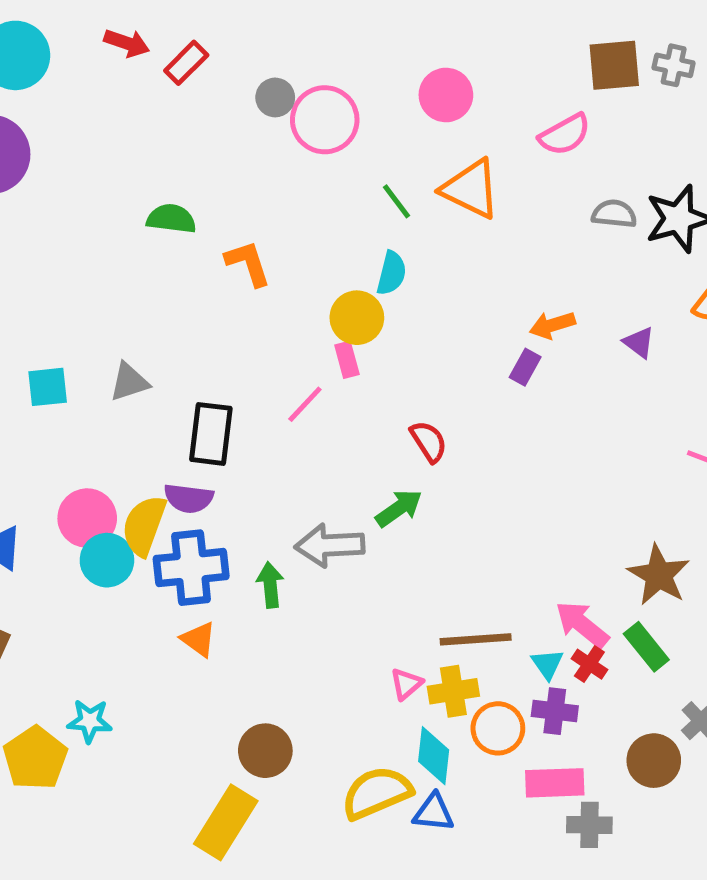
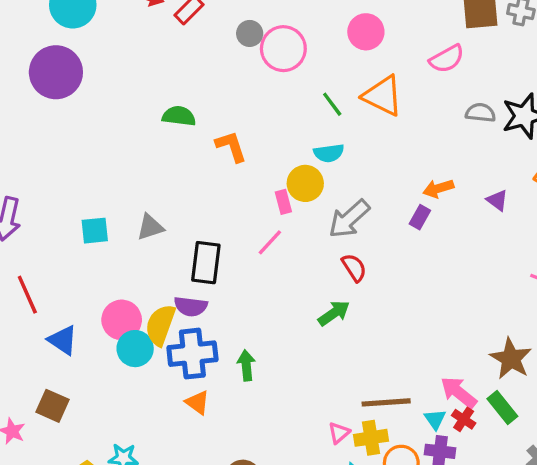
cyan semicircle: (392, 273) -> (329, 153), turned 68
pink rectangle: (347, 360) -> (283, 202), moved
gray arrow: (330, 545) -> (349, 219), moved, turned -39

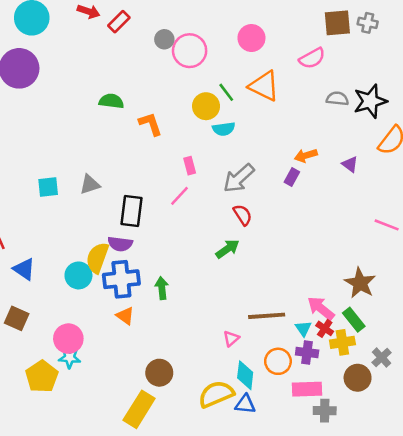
yellow circle: (305, 183) -> (206, 106), moved
pink circle: (122, 320) -> (68, 339), moved
yellow cross: (371, 438) -> (342, 342), moved

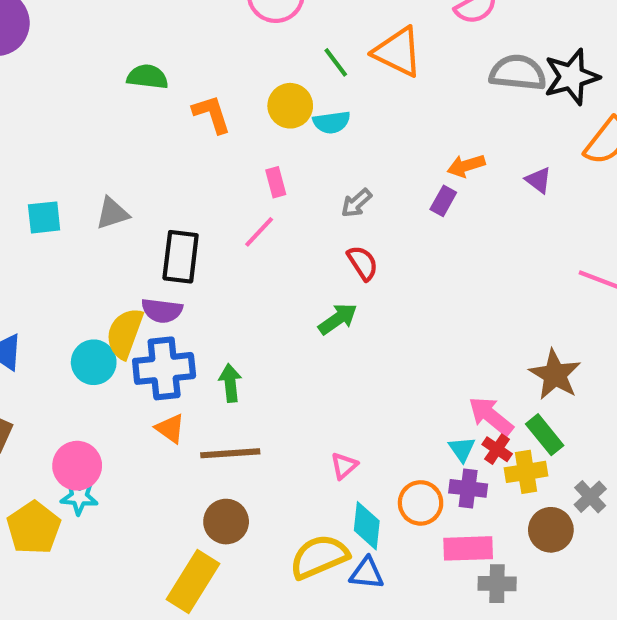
gray semicircle: (337, 99) -> (518, 73), size x1.5
yellow circle: (206, 106) -> (290, 106), moved
gray arrow: (239, 178) -> (356, 203), size x0.6
brown line: (267, 316) -> (230, 453), moved

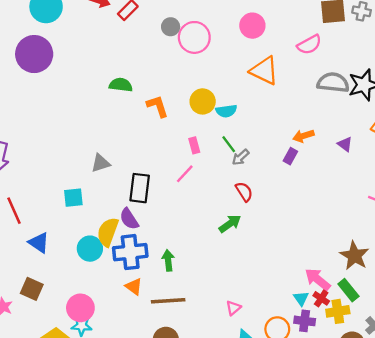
green line: (336, 62) -> (229, 144), moved
cyan square: (44, 217) -> (73, 198), moved
purple semicircle: (162, 311) -> (129, 219), turned 50

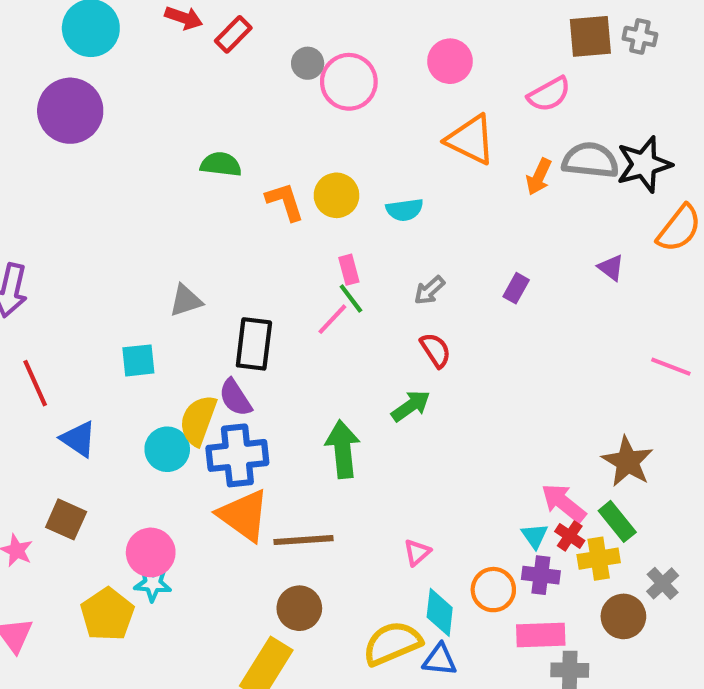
yellow circle: (203, 101) -> (336, 195), moved
orange arrow: (303, 136) -> (539, 177), moved, turned -48
green line: (229, 144) -> (351, 299), moved
green arrow: (168, 260) -> (343, 449), moved, size x1.5
orange triangle: (134, 287) -> (244, 515), size x1.8

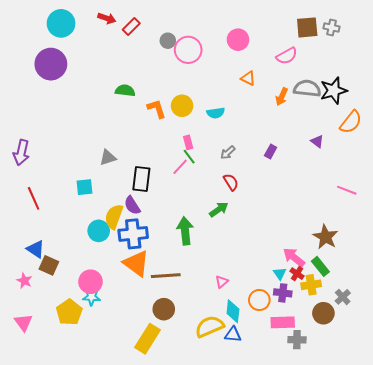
orange triangle: (471, 140) -> (248, 78), size x0.6
blue triangle: (78, 439) -> (36, 249), moved

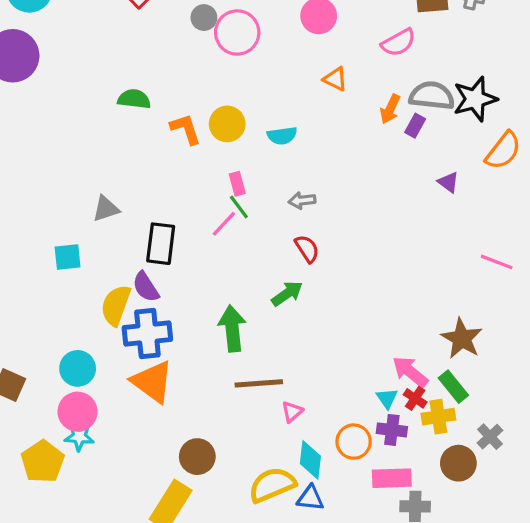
purple rectangle: (271, 152) -> (415, 126), moved
gray arrow: (228, 153) -> (302, 200), turned 35
cyan circle: (99, 231) -> (78, 368), moved
brown line: (166, 276) -> (259, 383), moved

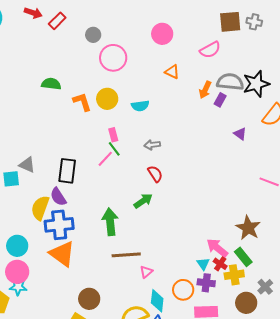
pink circle: (237, 32) -> (113, 58), moved
gray triangle: (106, 209) -> (27, 165), moved, turned 42

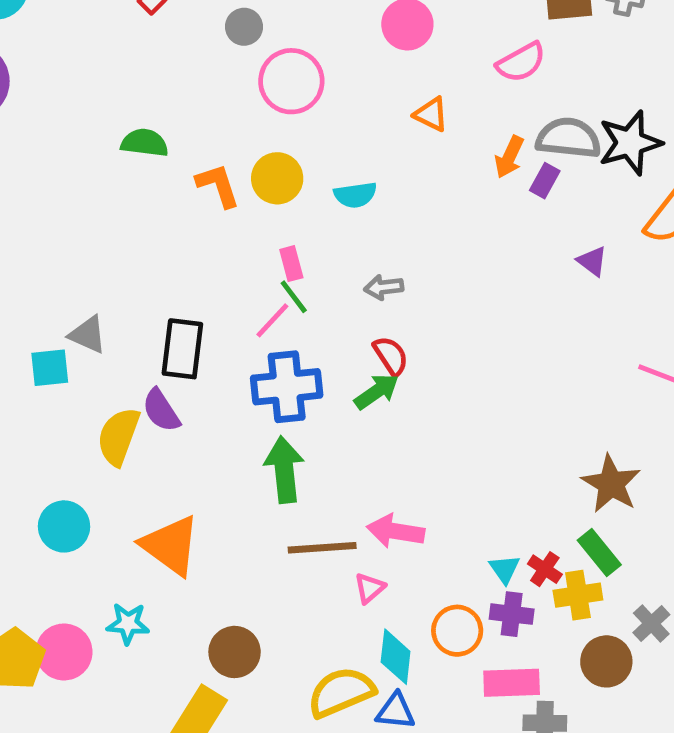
green arrow: (143, 201) -> (377, 391), moved
blue cross: (59, 225) -> (287, 387), moved
pink arrow: (217, 248) -> (396, 531), moved, turned -30
pink circle: (17, 272) -> (64, 652), moved
cyan star: (18, 287) -> (128, 624), moved

